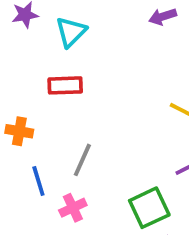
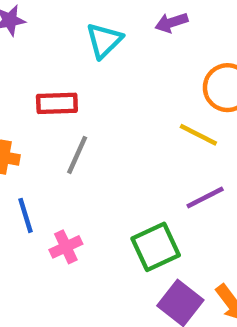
cyan triangle: (71, 32) -> (104, 40), moved
gray line: (82, 160) -> (77, 155), moved

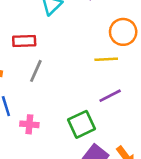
yellow line: (198, 135) -> (106, 59), turned -30
pink cross: (66, 247) -> (29, 124), turned 30

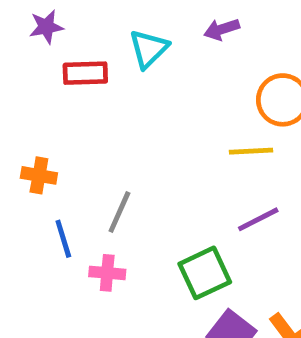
red rectangle: (24, 41) -> (85, 73), moved
gray line: (36, 71) -> (119, 212), moved

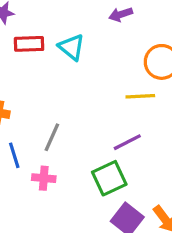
cyan triangle: (149, 49) -> (72, 47), moved, turned -36
purple line: (258, 219) -> (127, 142), moved

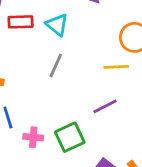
gray line: (52, 137) -> (56, 66), moved
green square: (109, 178) -> (70, 137), moved

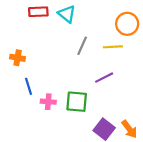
gray line: (56, 66) -> (82, 46), moved
green square: (70, 137) -> (77, 102), turned 30

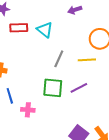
green square: (77, 102) -> (53, 88), moved

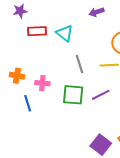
gray line: (59, 59) -> (80, 64), turned -42
pink cross: (28, 110) -> (42, 83), moved

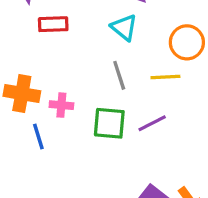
cyan triangle: (65, 33) -> (124, 27), moved
orange cross: (17, 76) -> (22, 94), size x1.5

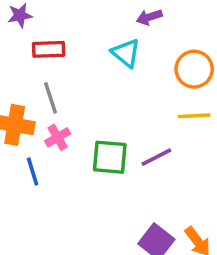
gray line: (119, 75) -> (50, 98), moved
yellow line: (165, 77) -> (194, 116), moved
pink cross: (61, 105) -> (58, 137), turned -35

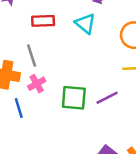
red rectangle: (49, 49) -> (43, 21), moved

